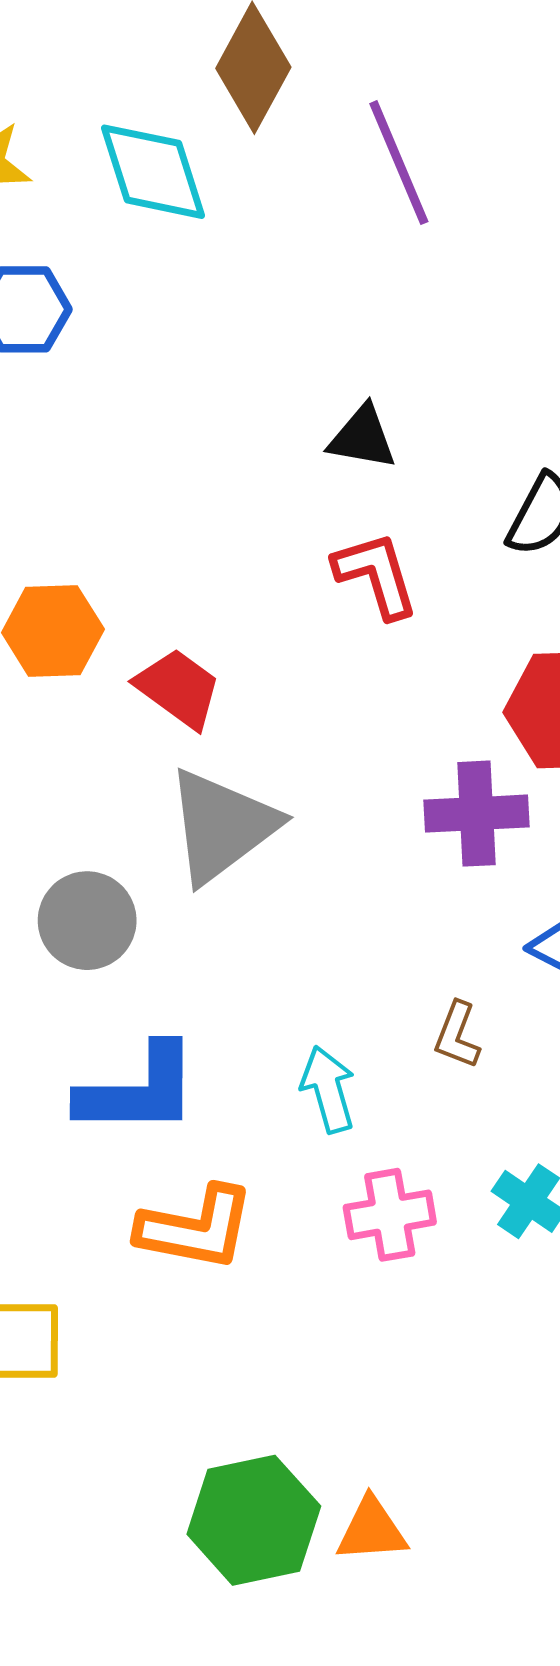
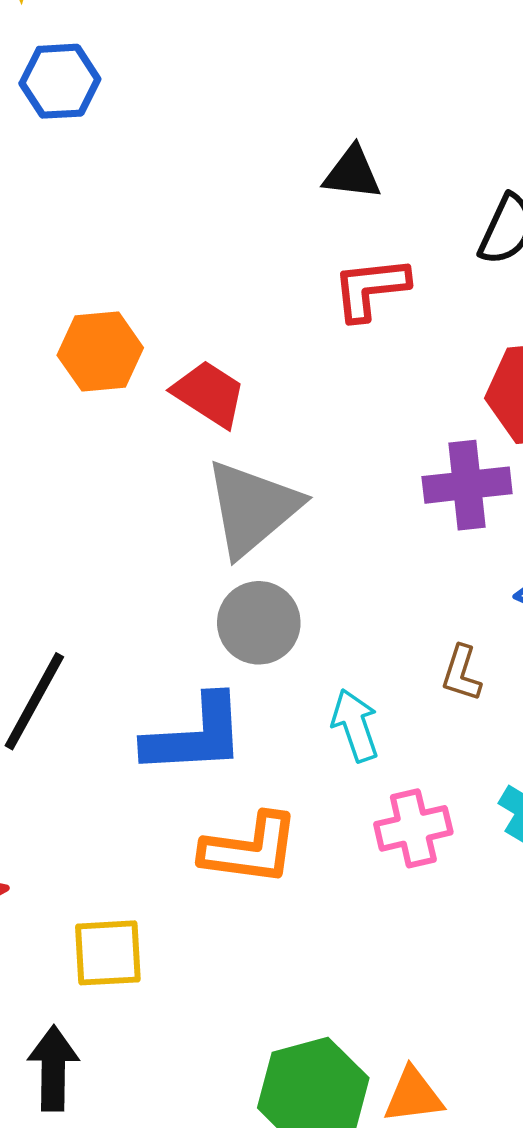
red L-shape: (376, 575) -> (371, 288), turned -76
gray circle: (87, 921) -> (259, 623), moved

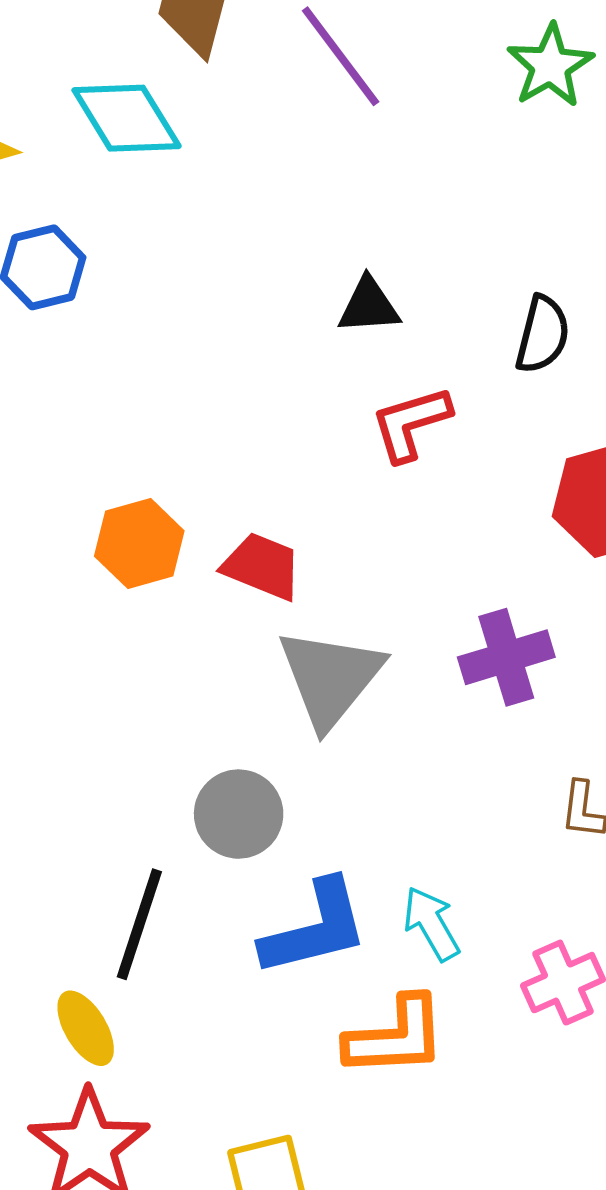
purple cross: (467, 485) -> (506, 657), moved
gray circle: (259, 623) -> (239, 814), moved
cyan arrow: (355, 725) -> (431, 924), moved

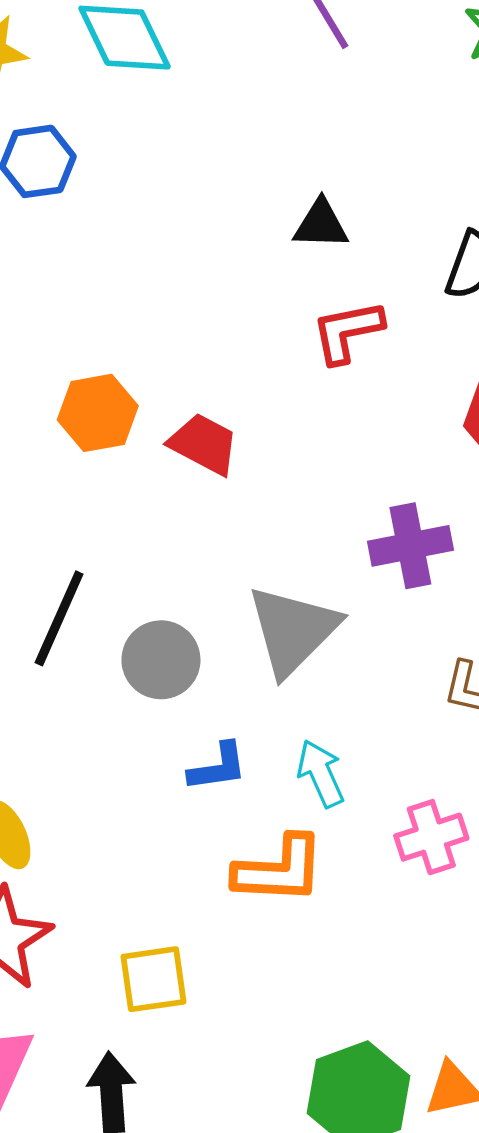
gray triangle: (330, 678) -> (293, 630), moved
black line: (139, 924) -> (59, 618), moved
blue L-shape: (315, 928) -> (218, 767), size x0.6

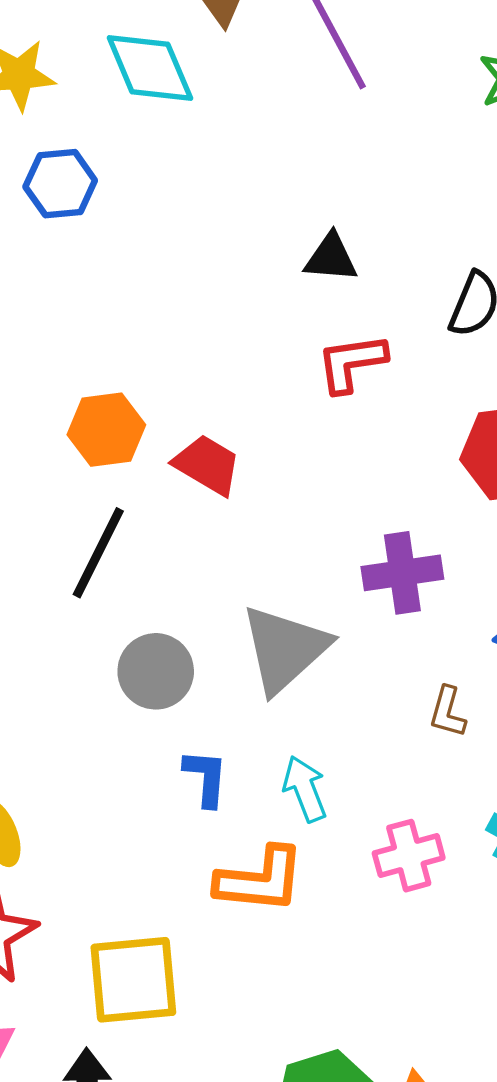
black line: (59, 618) -> (98, 553), moved
blue L-shape: (218, 767) -> (206, 778), turned -80
yellow square: (153, 979) -> (133, 980), size x1.4

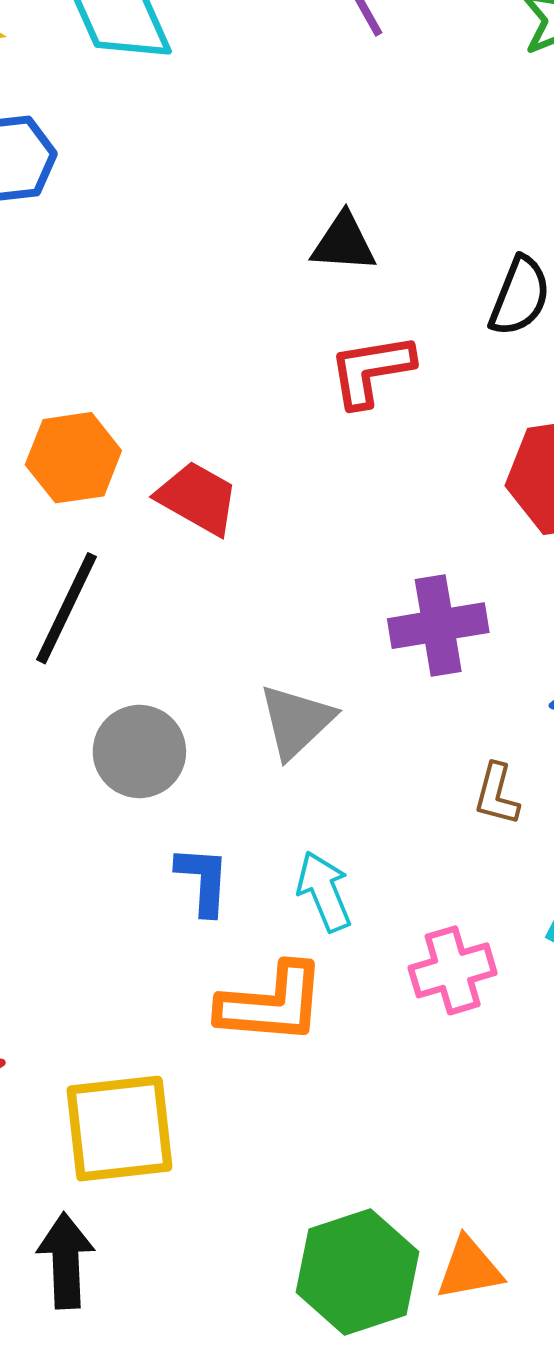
gray triangle: (285, 649) -> (296, 721), size x0.7

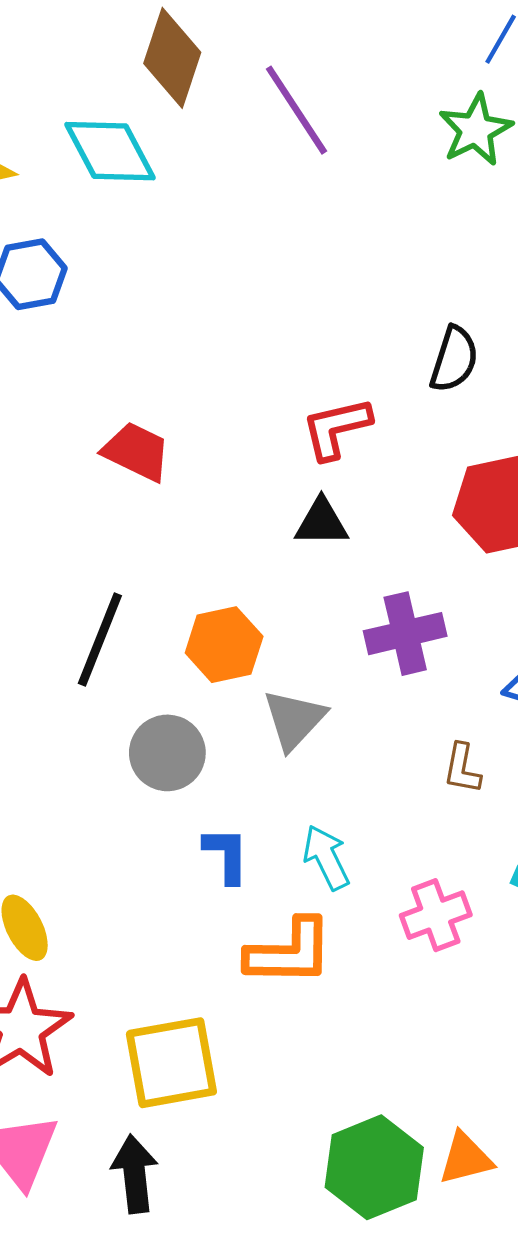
black triangle: (344, 243) -> (321, 522), moved
orange hexagon: (73, 458) -> (224, 645), moved
red trapezoid: (198, 498) -> (136, 452), moved

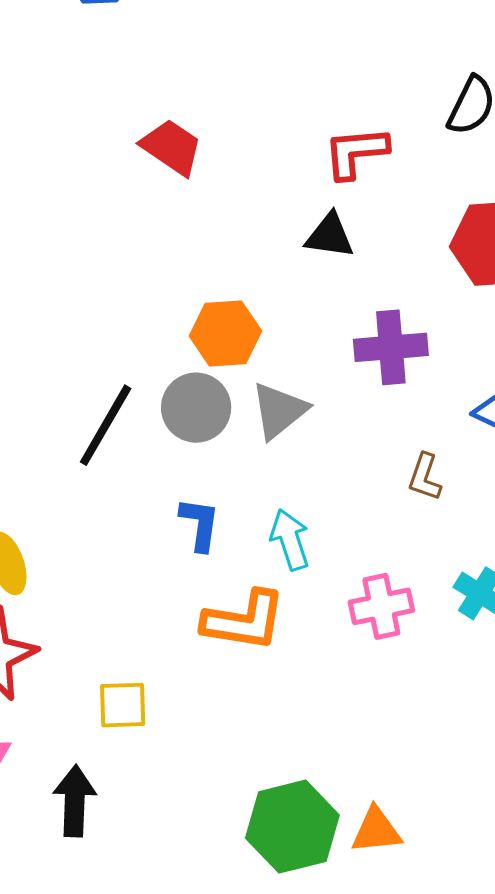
black line: (100, 640) -> (106, 425), moved
gray circle: (167, 753) -> (196, 408), moved
yellow square: (171, 1063) -> (123, 705), size x0.6

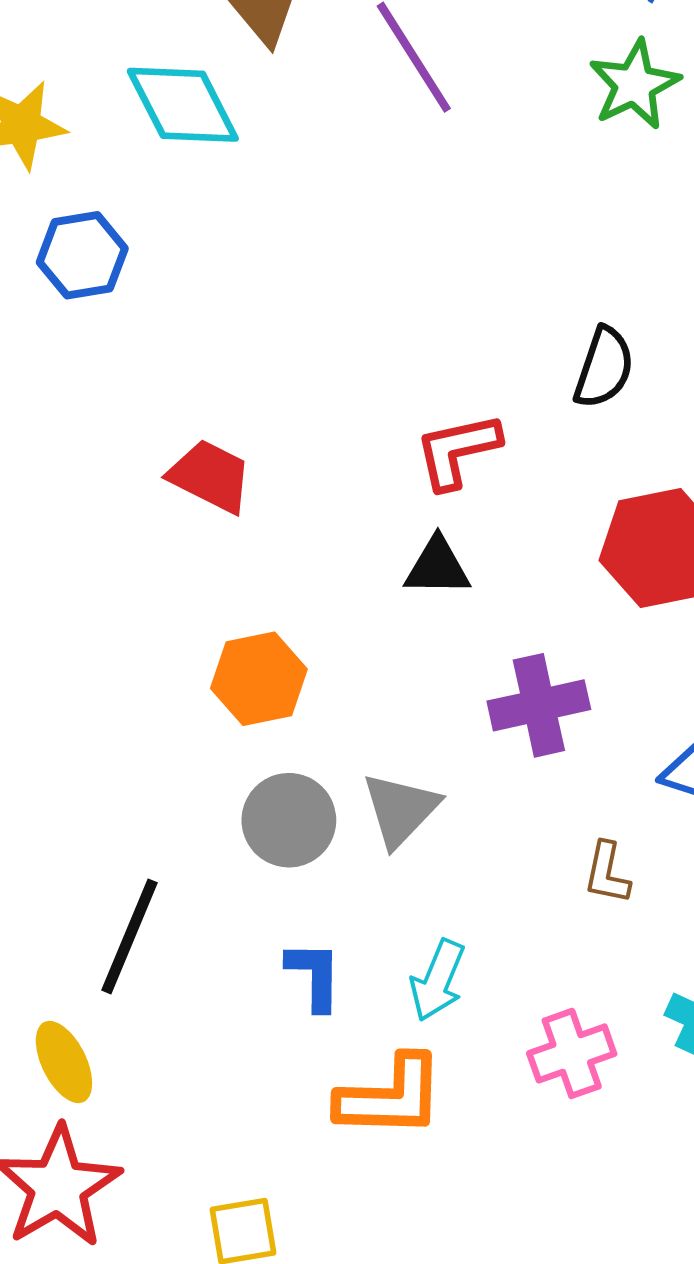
orange hexagon: (225, 334) -> (259, 679), moved
black line: (106, 425) -> (130, 936), moved
cyan arrow: (290, 540) -> (438, 980), turned -132

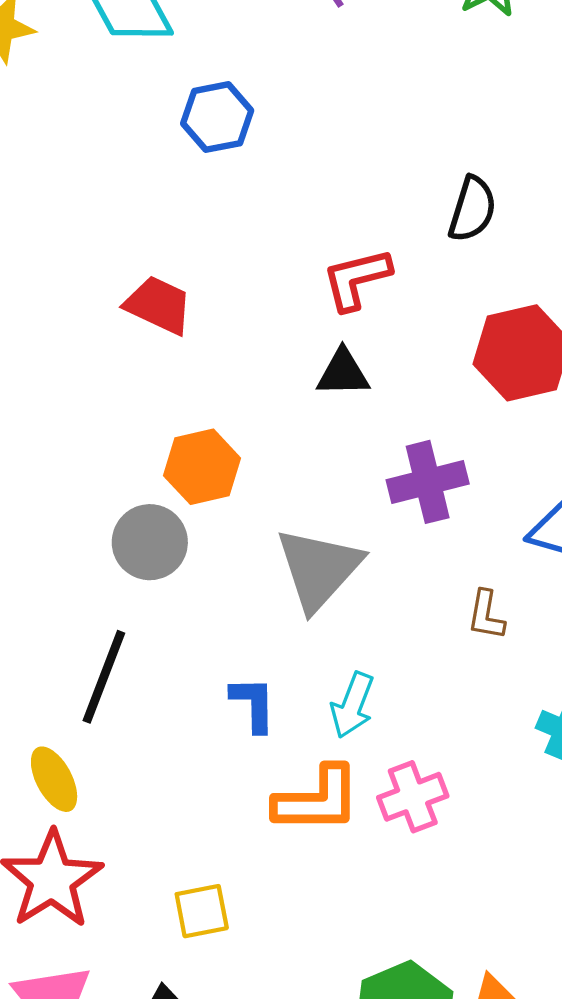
blue hexagon: (82, 255) -> (217, 117), moved
gray triangle: (400, 810) -> (319, 569), size x1.4
gray circle: (289, 820) -> (150, 542), moved
pink cross: (572, 1053) -> (413, 797), moved

